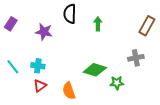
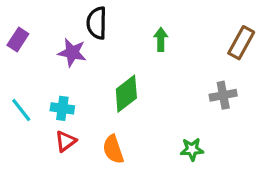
black semicircle: (70, 14) -> (97, 23), moved
green diamond: (95, 70) -> (126, 94), moved, turned -55
green star: (117, 83) -> (192, 149), moved

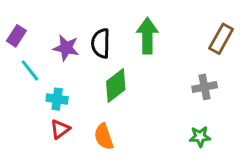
black semicircle: (97, 23) -> (101, 43), moved
green arrow: (161, 39) -> (147, 36), size x1.6
cyan line: (21, 110) -> (30, 70), moved
green star: (192, 149) -> (200, 137), moved

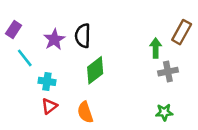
green arrow: (147, 36) -> (156, 48), moved, size x0.7
purple star: (66, 48) -> (54, 39), turned 30

